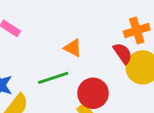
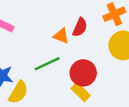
red semicircle: (123, 53) -> (80, 27), moved, turned 66

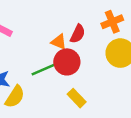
red circle: (83, 73) -> (67, 62), moved

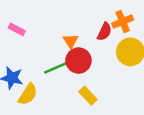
red semicircle: (78, 34) -> (104, 32), moved
orange triangle: (59, 42) -> (71, 41), turned 35

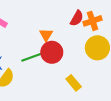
red semicircle: (104, 32) -> (77, 18), moved
yellow rectangle: (88, 96) -> (74, 83), moved

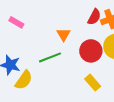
red circle: (52, 52) -> (91, 51), moved

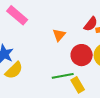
pink rectangle: (16, 22) -> (17, 15), size x1.5
green line: (50, 57) -> (63, 76), moved

